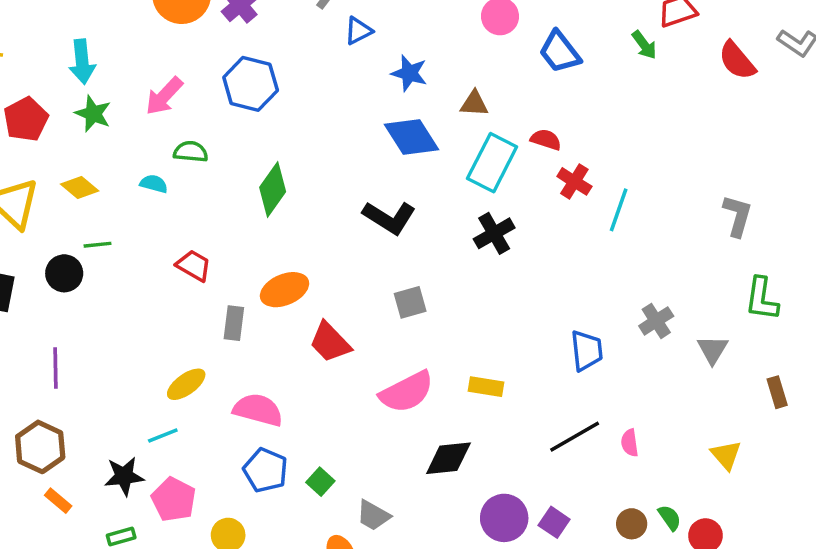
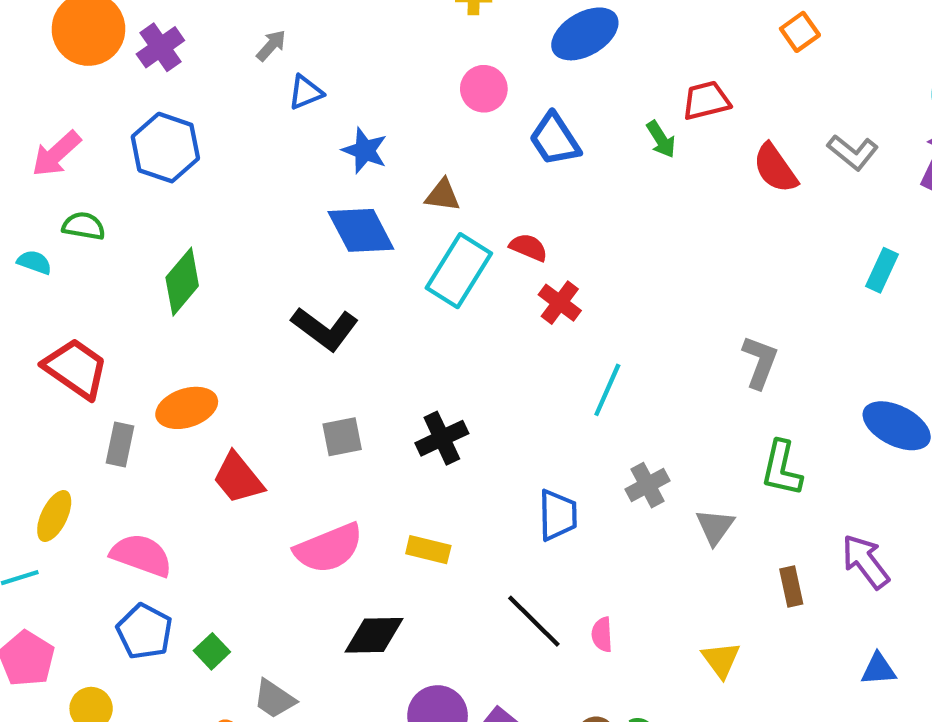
cyan line: (619, 210) -> (607, 390), moved
black cross: (494, 233) -> (442, 438), moved
red trapezoid: (194, 265) -> (76, 368), size x1.5
yellow ellipse: (186, 384) -> (54, 516), turned -33
black line: (575, 437) -> (534, 621), turned 70

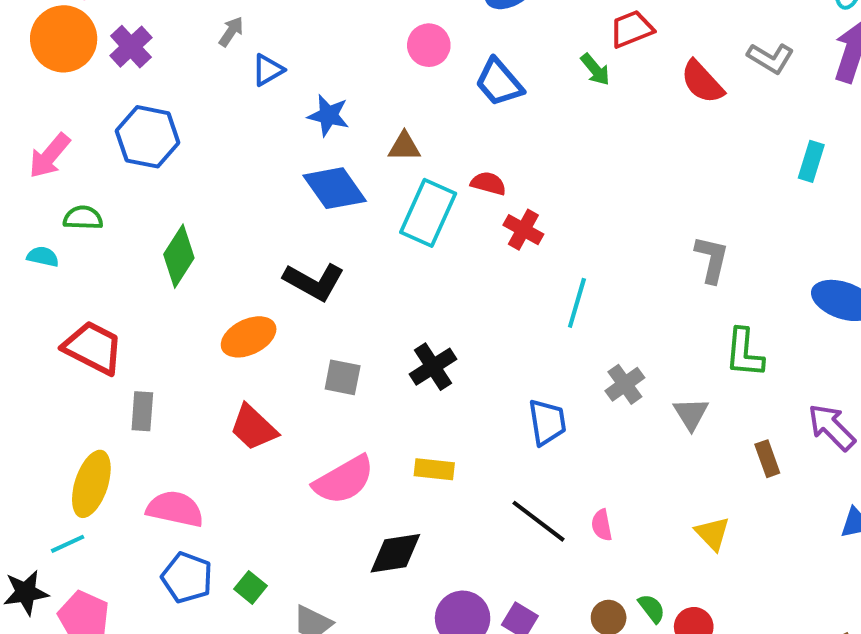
orange ellipse: (187, 408) -> (249, 337), moved
gray square: (342, 437) -> (343, 377), turned 30
yellow ellipse: (54, 516) -> (91, 484), size x1.4

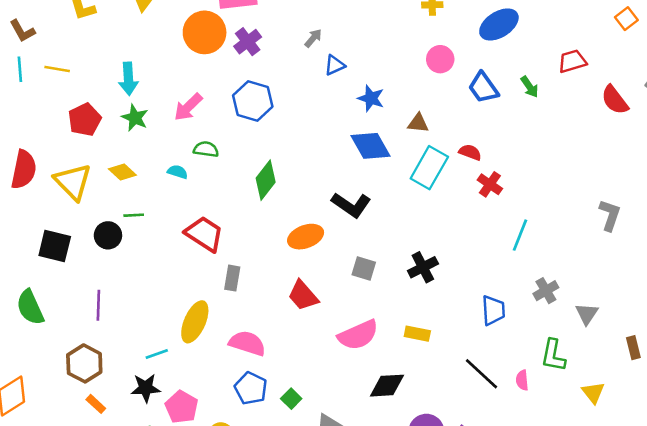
green arrow: (595, 70) -> (530, 87), moved
green L-shape: (744, 353) -> (553, 355), moved
cyan line: (68, 544) -> (157, 354), moved

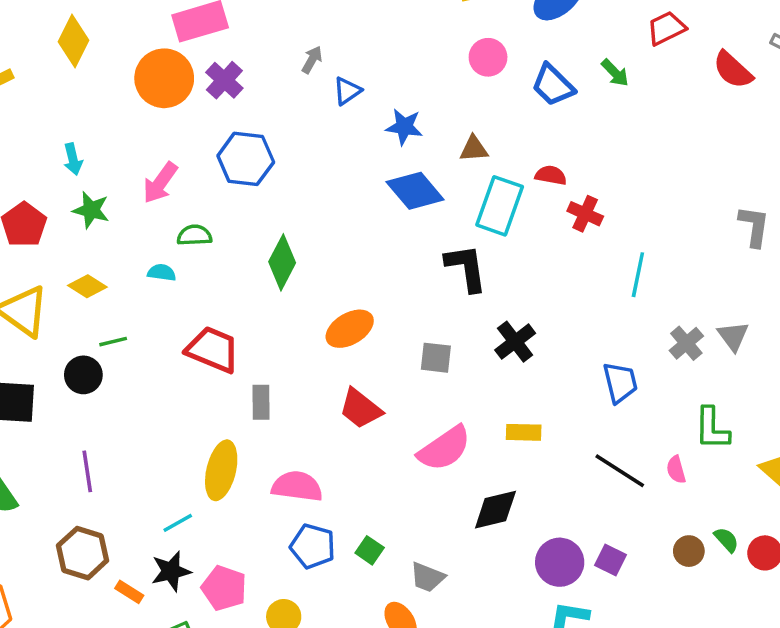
cyan arrow: (128, 79) -> (73, 159), size x0.7
black L-shape: (351, 205) -> (466, 268), moved, turned -123
gray triangle: (587, 314) -> (733, 336), moved
orange rectangle: (96, 404) -> (129, 592), moved

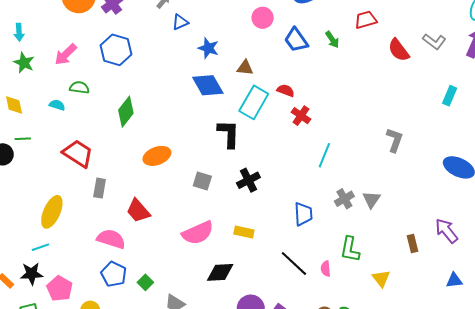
yellow diamond: (87, 286) -> (14, 105), turned 35
red trapezoid: (361, 409) -> (138, 211), moved
yellow ellipse: (221, 470) -> (52, 212), moved

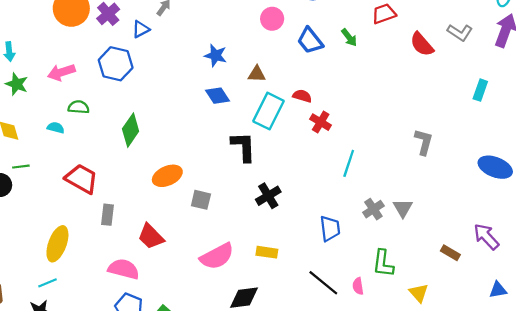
blue triangle: (180, 22) -> (141, 29), moved
pink arrow: (66, 54) -> (61, 72), turned 30
blue diamond: (208, 85) -> (218, 96), size x0.7
gray square: (202, 181) -> (201, 200), moved
brown rectangle: (413, 243) -> (450, 253), turned -42

